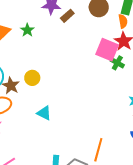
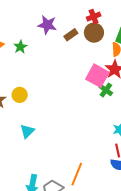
brown rectangle: (67, 16) -> (71, 35), moved
cyan triangle: (44, 113) -> (27, 131), turned 42

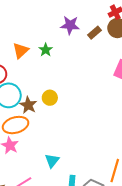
cyan triangle: (27, 131) -> (52, 161), moved

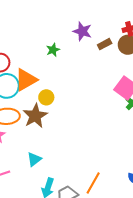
orange triangle: (21, 51) -> (26, 80), moved, size x1.4
brown star: (28, 105) -> (35, 116), moved, size x1.4

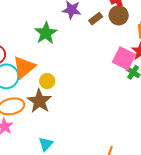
green star: (53, 50) -> (46, 33), size x1.6

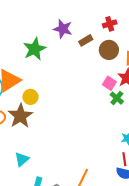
brown circle: (119, 15) -> (109, 50), moved
pink square: (124, 58) -> (109, 83), size x0.6

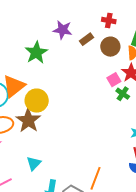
red cross: (110, 24) -> (109, 21), turned 32
pink square: (109, 83) -> (114, 80), turned 32
yellow circle: (30, 97) -> (37, 101), size x1.5

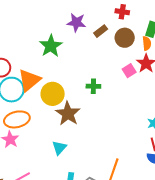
green cross: (123, 94) -> (93, 86), moved, turned -32
brown star: (28, 120) -> (68, 114), moved
cyan triangle: (34, 163) -> (59, 148), moved

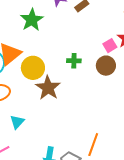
brown circle: (125, 38) -> (106, 66), moved
cyan triangle: (59, 148) -> (17, 122), moved

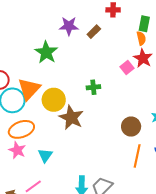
brown circle: (106, 66) -> (131, 127), moved
orange line: (93, 145) -> (137, 156), moved

